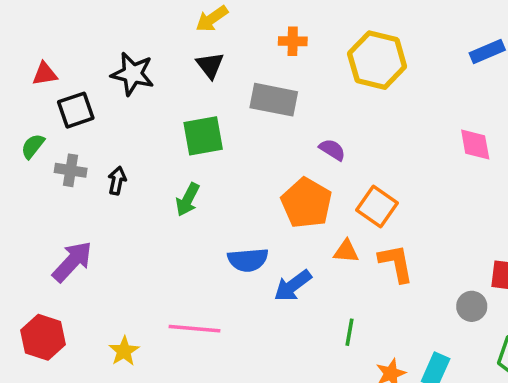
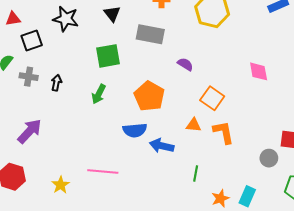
pink diamond: (475, 144) -> (259, 71), moved
orange pentagon: (306, 203) -> (149, 96), moved
blue arrow: (293, 286) -> (162, 146), turned 50

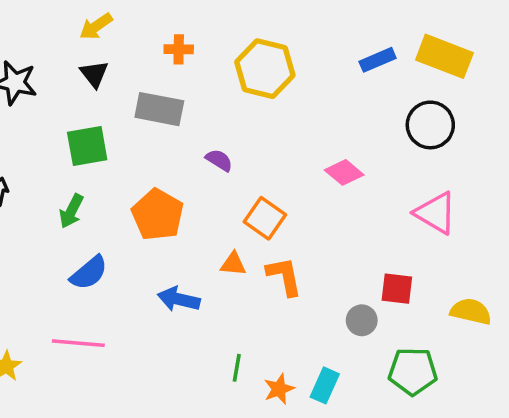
pink diamond: (259, 71) -> (344, 172), turned -40
blue semicircle: (135, 130) -> (89, 273), moved, turned -35
green line: (196, 174) -> (237, 368), moved

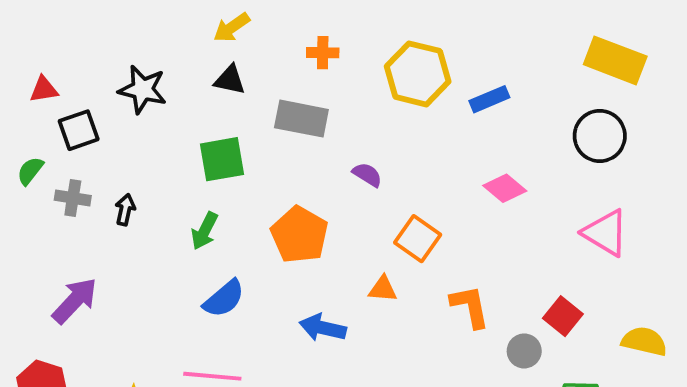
blue rectangle: (378, 60) -> (489, 99), moved
black triangle: (94, 74) -> (230, 80), turned -40
orange L-shape: (284, 276) -> (470, 306), moved
red square: (397, 289) -> (563, 316), turned 32

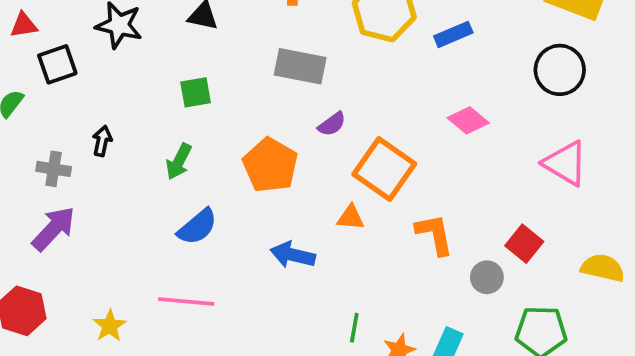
gray rectangle: (301, 119) -> (300, 66), moved
green square: (222, 159) -> (196, 92), size x0.7
purple semicircle: (367, 175) -> (332, 124), moved, turned 112
gray cross: (73, 198) -> (54, 169), moved
orange square: (418, 239) -> (384, 169), size x1.4

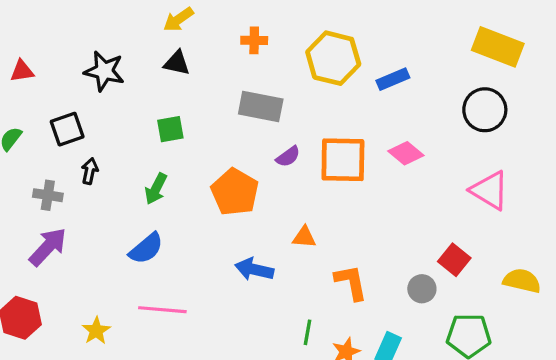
black square: (57, 64) -> (67, 129), moved
orange square: (384, 169) -> (343, 160), moved, turned -34
blue semicircle: (197, 227) -> (146, 248), moved
orange L-shape: (435, 234) -> (351, 282), moved

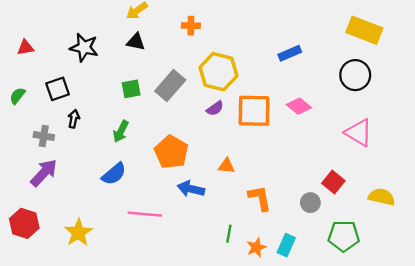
yellow hexagon: (333, 58) -> (218, 72), moved
gray rectangle: (261, 107) -> (170, 85), moved, turned -60
orange pentagon: (235, 192) -> (171, 152), moved
pink line: (162, 310) -> (145, 214), moved
yellow star: (96, 331) -> (78, 233), size x1.4

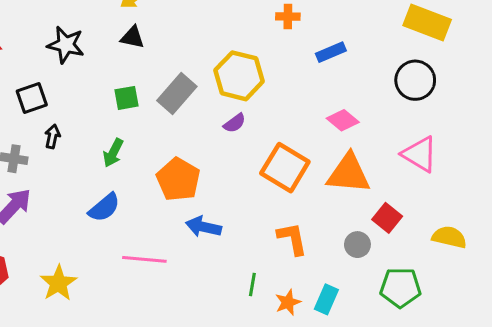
orange cross: (191, 26) -> (288, 17), moved
orange square: (254, 111) -> (285, 168), moved, turned 30
orange triangle: (227, 166) -> (349, 173), moved, size x2.0

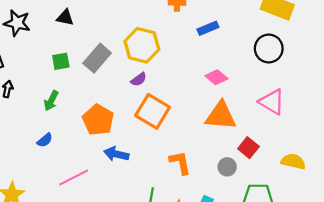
orange square: (285, 168) -> (153, 111), moved
blue semicircle: (104, 208) -> (45, 140), size x0.7
pink line: (144, 259) -> (74, 178), turned -32

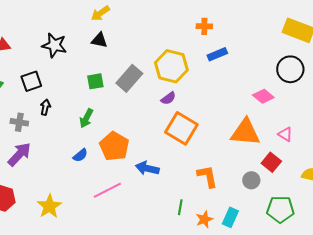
blue rectangle: (208, 28) -> (217, 54), moved
pink diamond: (216, 77) -> (263, 96), moved
pink triangle: (272, 102) -> (285, 134), moved, size x0.6
orange pentagon: (98, 120) -> (114, 146), moved

